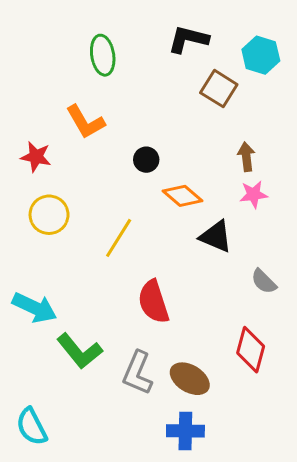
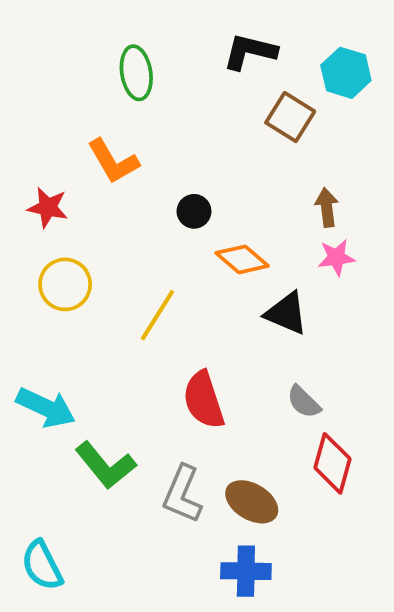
gray semicircle: (264, 281) -> (304, 402), moved

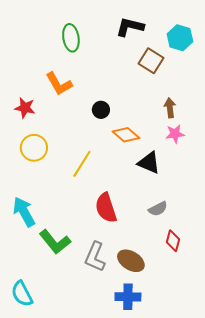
gray semicircle: (304, 402) -> (158, 209), turned -72
cyan arrow: (46, 408) -> (24, 212), turned -144
red diamond: (333, 463) -> (173, 241), size x0.7

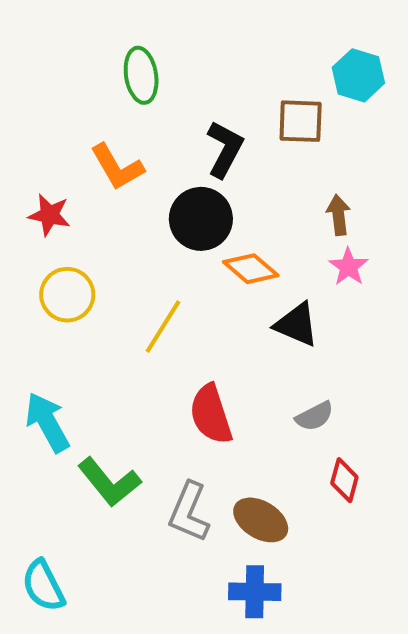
black L-shape: (130, 27) -> (225, 149), moved, turned 104
brown square: (151, 61) -> (301, 121), turned -30
black circle: (101, 110) -> (201, 219), size x1.8
pink star: (175, 134) -> (348, 267), turned -30

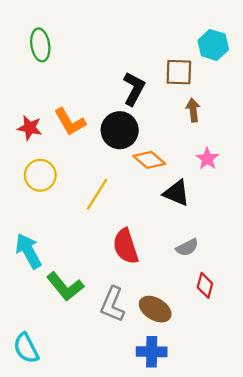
green ellipse: (141, 75) -> (40, 45), moved
orange L-shape: (117, 167) -> (70, 122), moved
brown arrow: (338, 215) -> (193, 110), moved

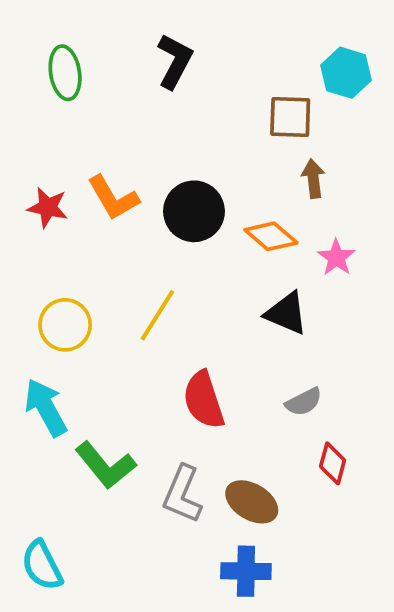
black L-shape: (134, 89) -> (175, 61), moved
orange diamond: (149, 160) -> (271, 236), moved
yellow circle: (40, 175) -> (65, 325), moved

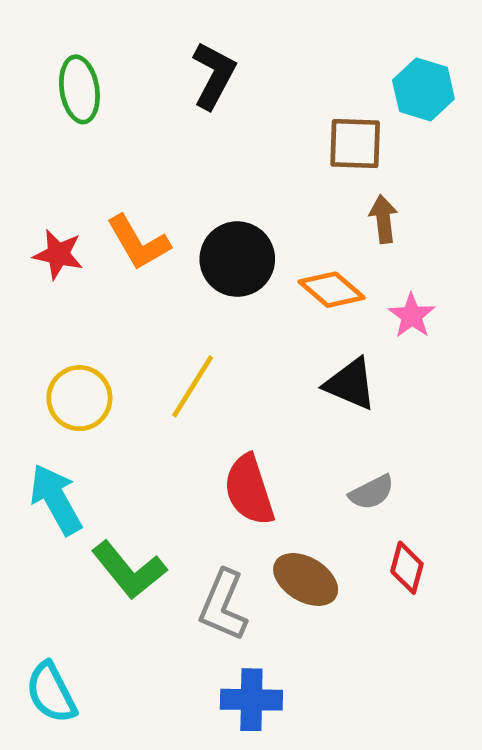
brown ellipse: (252, 502) -> (306, 579), moved
blue cross: (246, 571) -> (251, 700), moved

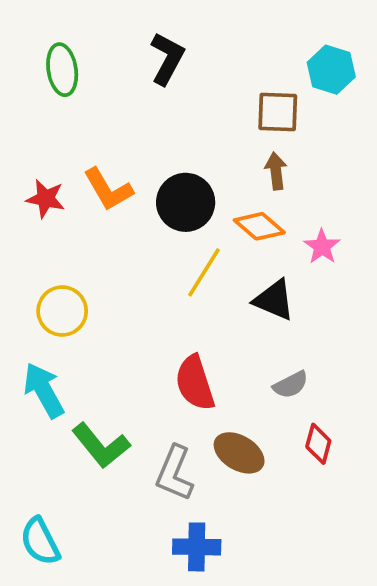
brown arrow: (383, 219) -> (276, 171), moved
yellow line: (193, 386) -> (204, 272), moved

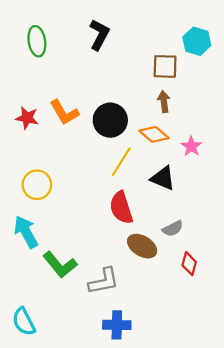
red semicircle: (195, 383) -> (121, 208), moved
brown ellipse: (239, 453) -> (142, 246), moved
gray L-shape: (175, 473) -> (104, 281), turned -124

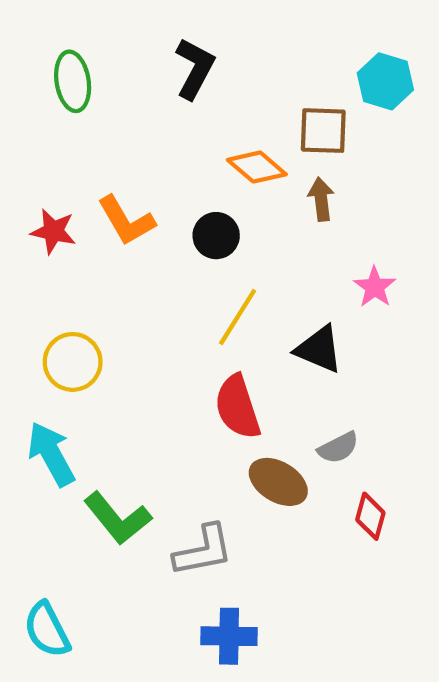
black circle: (110, 120) -> (216, 236), size x0.7
orange diamond: (154, 134) -> (257, 167), moved

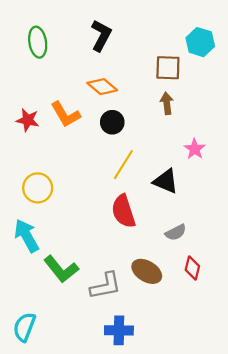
orange diamond: (257, 167) -> (102, 87), moved
brown ellipse: (278, 482) -> (147, 271), moved
cyan semicircle: (47, 630) -> (24, 327), turned 48

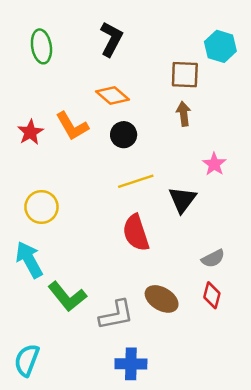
red star: (28, 120) -> (30, 132), turned 30
yellow line: (123, 165) -> (136, 181), turned 40
black triangle: (166, 181) -> (182, 200), turned 44
gray semicircle: (176, 232) -> (213, 258), moved

